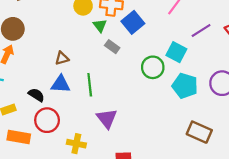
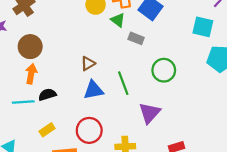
green circle: (153, 67) -> (164, 70), moved
black semicircle: (36, 95) -> (47, 95), moved, turned -35
purple triangle: (107, 119) -> (150, 113), turned 35

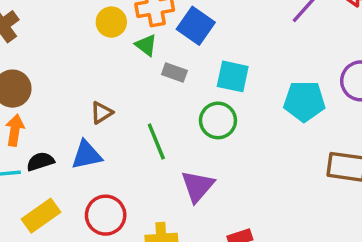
cyan square: (203, 27) -> (233, 76), moved
blue triangle: (93, 90) -> (87, 155), moved
yellow rectangle: (47, 130) -> (41, 216), size x1.5

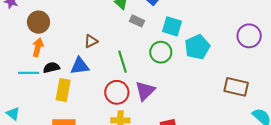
cyan pentagon: (304, 101) -> (197, 47), moved, turned -30
red circle: (106, 215) -> (117, 92), moved
yellow rectangle: (41, 216) -> (63, 90), moved, turned -50

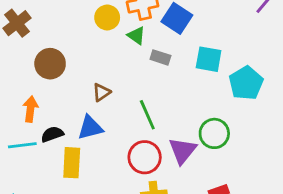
brown circle: (38, 22) -> (50, 64), moved
green circle: (161, 52) -> (214, 133), moved

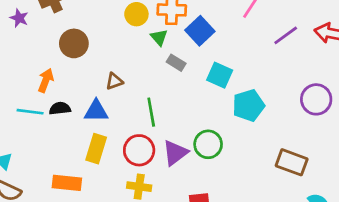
yellow rectangle: (72, 163) -> (96, 149), moved

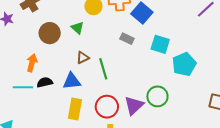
green triangle: (159, 37) -> (77, 28), moved
green line: (151, 112) -> (103, 69), moved

